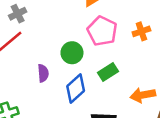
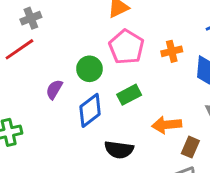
purple semicircle: (43, 73) -> (54, 89), turned -150

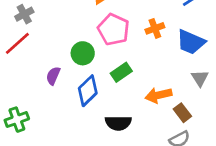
brown rectangle: (190, 147) -> (182, 113), turned -54

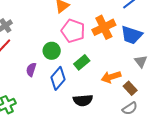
orange cross: (155, 28) -> (104, 27), size x1.6

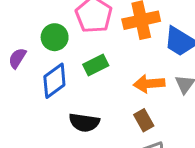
orange arrow: (111, 77) -> (149, 84), moved
brown rectangle: (130, 88) -> (144, 120), moved

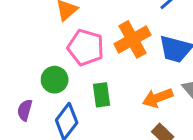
green rectangle: (96, 65) -> (102, 95), turned -55

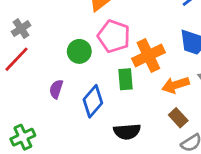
orange cross: (132, 39) -> (148, 55), moved
green circle: (55, 80) -> (79, 51), moved

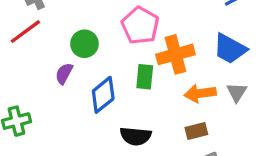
green circle: (79, 51) -> (84, 44), moved
brown rectangle: (178, 118) -> (196, 131), turned -72

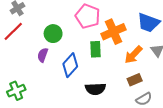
orange arrow: (200, 93) -> (133, 55), turned -30

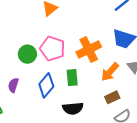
pink pentagon: (88, 16) -> (52, 49), moved
green rectangle: (96, 49) -> (72, 78), moved
purple semicircle: (43, 55) -> (13, 85), moved

